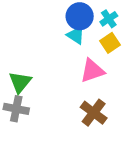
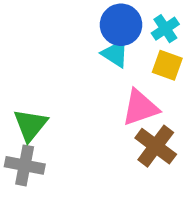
yellow square: (110, 43) -> (167, 65), turned -36
brown cross: (94, 113) -> (156, 146), moved

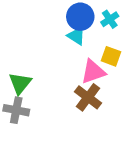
yellow square: (167, 65) -> (111, 56), moved
brown cross: (156, 146) -> (88, 97), moved

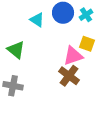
cyan triangle: (76, 36) -> (37, 20), moved
green triangle: (20, 83) -> (16, 50), moved, turned -30

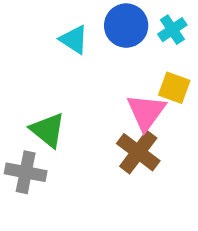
green triangle: (16, 50) -> (48, 130), moved
pink triangle: (73, 56) -> (146, 112), turned -35

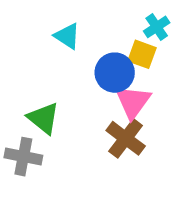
blue circle: (126, 26) -> (115, 73), moved
yellow square: (174, 88) -> (142, 54), moved

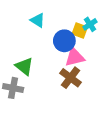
cyan cross: (157, 27) -> (90, 24), moved
pink triangle: (133, 102) -> (75, 57), turned 40

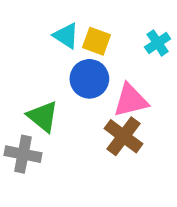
yellow square: (80, 31) -> (97, 41), moved
blue circle: (64, 41) -> (89, 79), moved

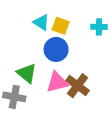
cyan cross: (158, 43) -> (99, 27), turned 35
pink triangle: (131, 100) -> (57, 82), moved

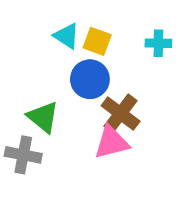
pink triangle: (57, 82) -> (112, 142), moved
brown cross: (78, 86) -> (121, 113), moved

